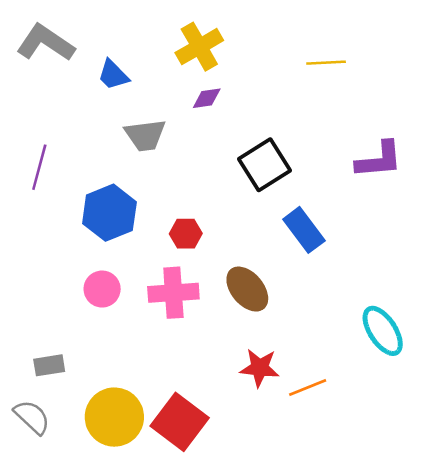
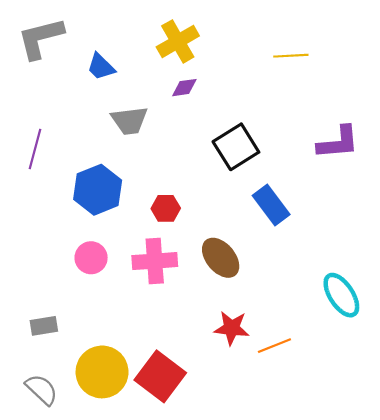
gray L-shape: (45, 43) -> (41, 38), turned -48
gray semicircle: (32, 417) -> (42, 390), moved

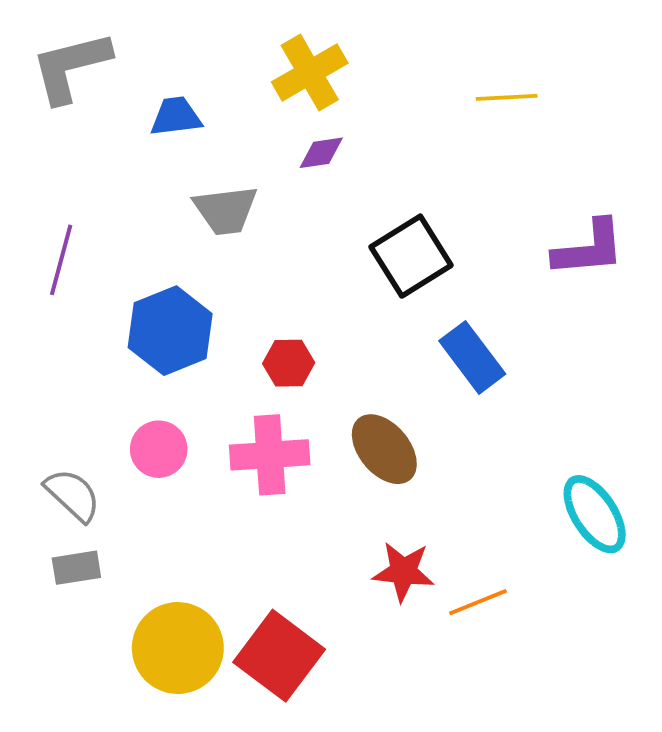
blue trapezoid: (101, 67) -> (176, 116), turned 128
gray semicircle: (42, 390) -> (73, 495), moved

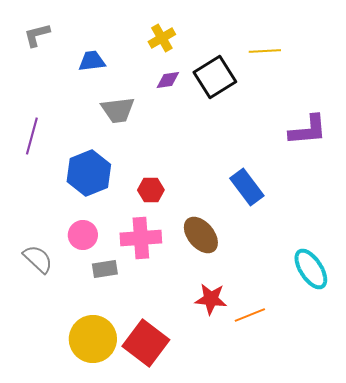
gray L-shape: (71, 67) -> (37, 35), size x0.6
yellow cross: (310, 73) -> (162, 38), size x0.7
black square: (411, 256) -> (215, 77), moved
gray rectangle: (76, 568) -> (105, 269), moved

